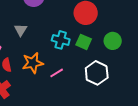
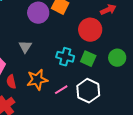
white hexagon: (97, 73) -> (88, 91), moved

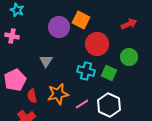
red circle: (90, 30) -> (97, 44), moved
green circle: (117, 58) -> (129, 57), moved

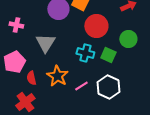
pink cross: (12, 36) -> (16, 25), moved
gray triangle: (46, 61) -> (45, 43), size x1.5
orange star: (58, 94) -> (57, 76), turned -30

